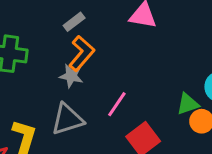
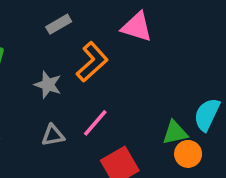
orange L-shape: (82, 53) -> (92, 62), moved
gray triangle: (67, 119) -> (53, 135), moved, size x0.6

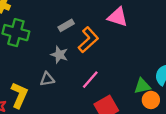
gray rectangle: (59, 24) -> (66, 25), moved
gray triangle: (53, 135) -> (47, 79), moved

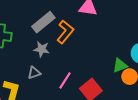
gray rectangle: (66, 25) -> (43, 22), size x1.6
pink line: (90, 80) -> (65, 80), moved

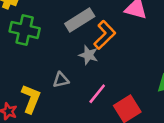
gray star: (42, 49) -> (88, 55), moved

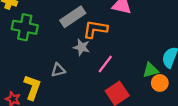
orange L-shape: (105, 35) -> (95, 29), turned -125
pink line: (97, 94) -> (105, 64), moved

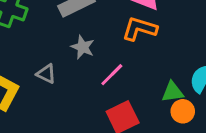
orange L-shape: (95, 29) -> (140, 29), moved
gray triangle: (58, 70) -> (46, 74), turned 32

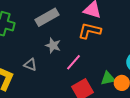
green triangle: (173, 92) -> (108, 78), moved

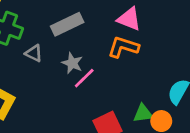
pink line: (73, 62) -> (84, 78), moved
gray triangle: (30, 65) -> (34, 53), moved

